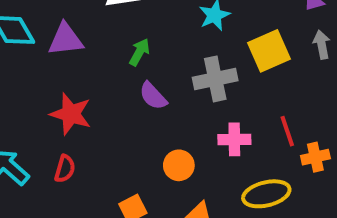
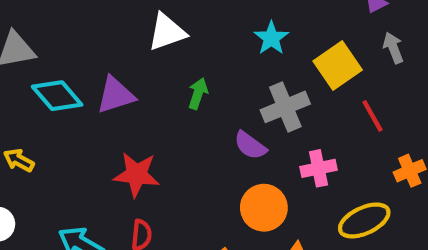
purple semicircle: (153, 96) -> (250, 145), moved
red line: (287, 131) -> (373, 116), moved
orange circle: (179, 165) -> (264, 208), size x1.4

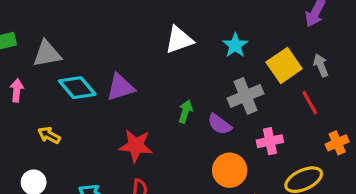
white triangle: (167, 32) -> (179, 40), moved
gray arrow: (393, 48) -> (321, 65), moved
green arrow: (198, 94) -> (185, 111), moved

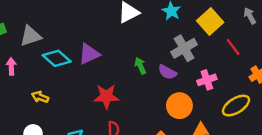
gray arrow: (321, 65) -> (250, 16), moved
green arrow: (185, 111) -> (140, 66), turned -35

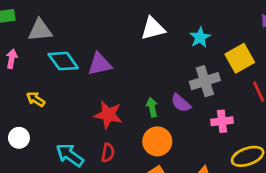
green arrow: (140, 66) -> (152, 107), moved
orange circle: (179, 106) -> (157, 141), moved

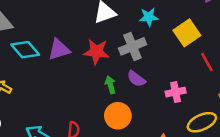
cyan star: (200, 37) -> (149, 17), turned 30
gray cross: (205, 81) -> (132, 46), moved
red star: (108, 115) -> (96, 52), moved

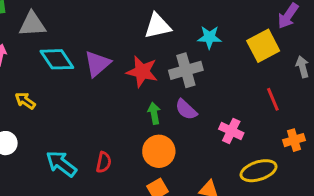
yellow square: (187, 33) -> (263, 46), moved
purple triangle: (59, 50) -> (97, 64), turned -30
pink cross: (176, 92) -> (231, 131), turned 30

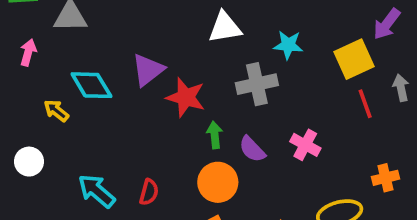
cyan diamond: (57, 59) -> (91, 85), moved
red star: (142, 72) -> (186, 97), moved
red line: (273, 99) -> (365, 104), moved
purple semicircle: (186, 110) -> (252, 149), moved
pink cross: (231, 131) -> (305, 145), moved

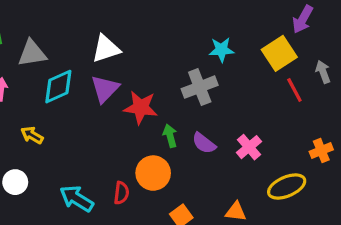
white triangle: (225, 27) -> (106, 49), moved
cyan diamond: (91, 85) -> (58, 87), moved, turned -75
pink cross: (305, 145) -> (249, 147), moved, turned 30
orange circle: (218, 182) -> (153, 173), moved

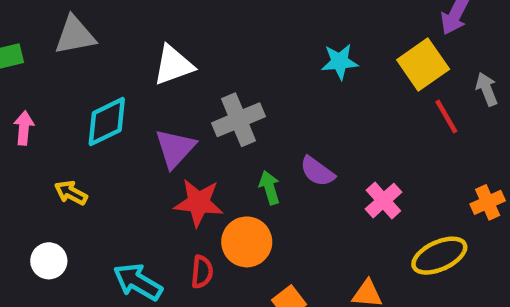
gray triangle: (32, 53) -> (75, 35), moved
gray cross: (200, 87) -> (238, 120), moved
purple triangle: (105, 89) -> (175, 148), moved
red star: (141, 107) -> (199, 203), moved
purple semicircle: (204, 143) -> (317, 171), moved

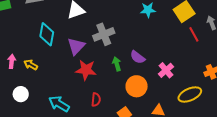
cyan diamond: (107, 122) -> (47, 34), turned -55
pink arrow: (24, 128) -> (12, 61), moved
orange circle: (247, 242) -> (137, 86), moved
red semicircle: (202, 272) -> (96, 100), moved

